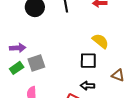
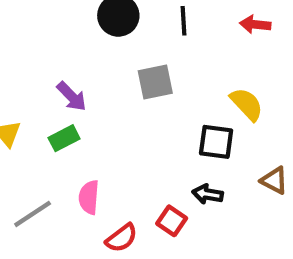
purple arrow: (18, 48) -> (72, 96), turned 42
gray square: (36, 63) -> (155, 82), moved

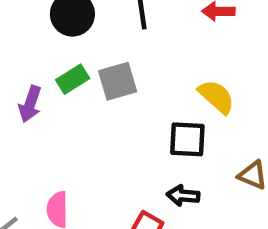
purple arrow: (72, 96) -> (30, 104), turned 68
green rectangle: (64, 138) -> (73, 79), moved

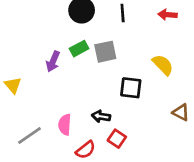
black square: (187, 139) -> (131, 88), moved
black arrow: (183, 196) -> (101, 116), moved

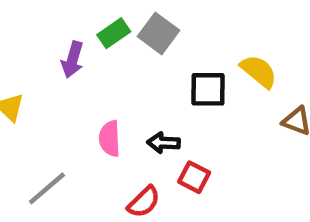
gray square: (105, 52) -> (159, 33), turned -35
yellow semicircle: (163, 65) -> (259, 71), moved
pink semicircle: (65, 125) -> (110, 139), moved

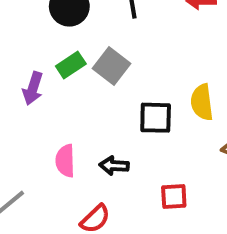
yellow semicircle: (259, 71) -> (202, 102), turned -138
red square: (194, 177) -> (174, 196), moved, turned -32

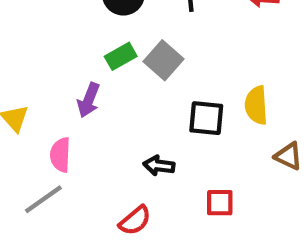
purple arrow: (33, 88) -> (89, 100), moved
pink semicircle: (65, 161) -> (60, 155), moved

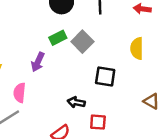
yellow semicircle: (256, 105) -> (137, 48), moved
red square: (220, 203) -> (98, 122), moved

